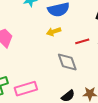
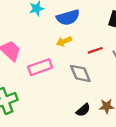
pink rectangle: (26, 89) -> (40, 67), moved

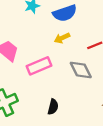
black semicircle: (83, 110) -> (53, 107), moved, turned -32

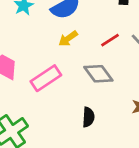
black semicircle: (53, 107) -> (88, 117), moved

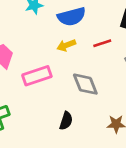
red line: (110, 40) -> (102, 43), moved

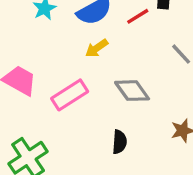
red line: (102, 43) -> (138, 16), moved

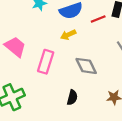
pink rectangle: (70, 95) -> (46, 62), turned -50

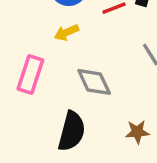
black semicircle: (72, 97) -> (72, 131), size x1.6

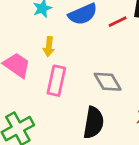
yellow arrow: (66, 32) -> (49, 47), moved, turned -54

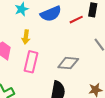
gray diamond: (108, 82) -> (68, 63), turned -55

